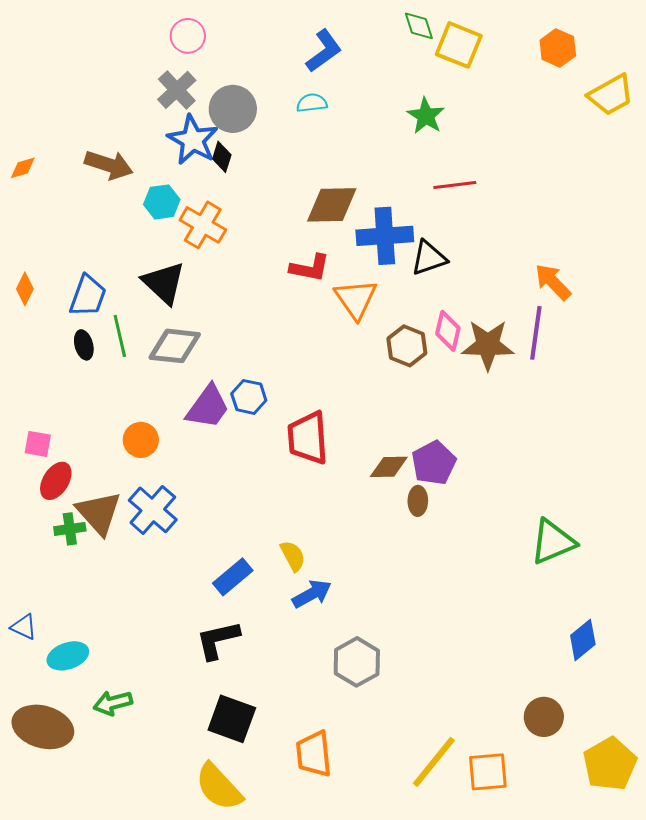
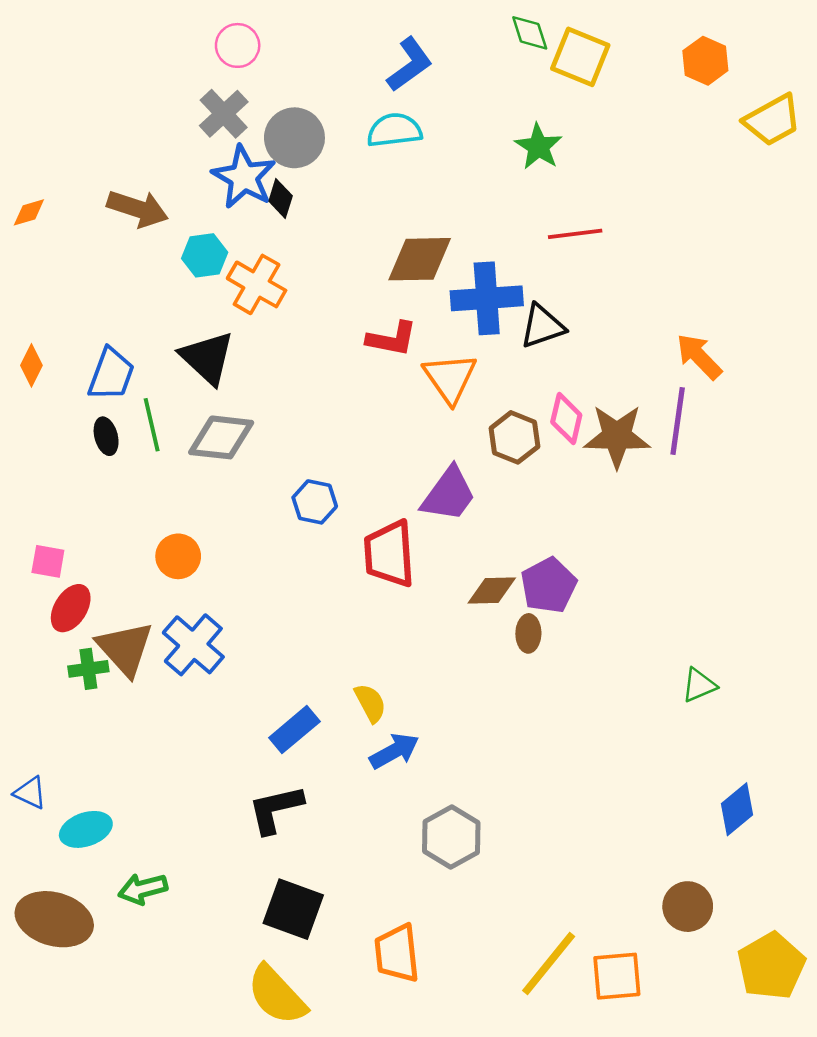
cyan semicircle: (312, 103) -> (394, 130), size x1.4
purple trapezoid: (208, 407) -> (449, 494), moved
green triangle: (553, 542) -> (699, 685), size x0.6

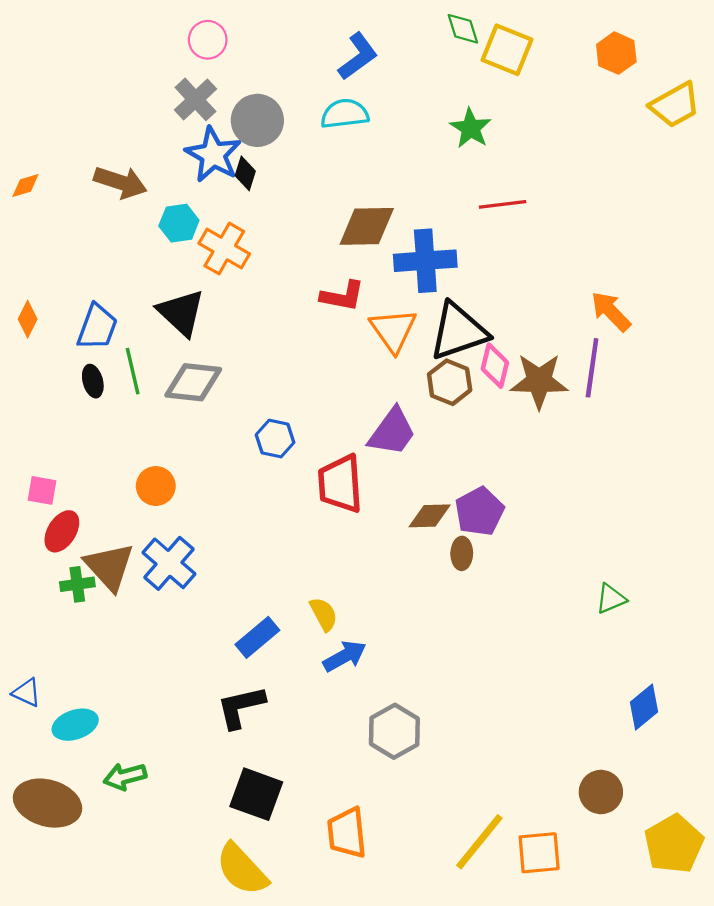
black triangle: (542, 326) -> (458, 331), moved, size x1.5

